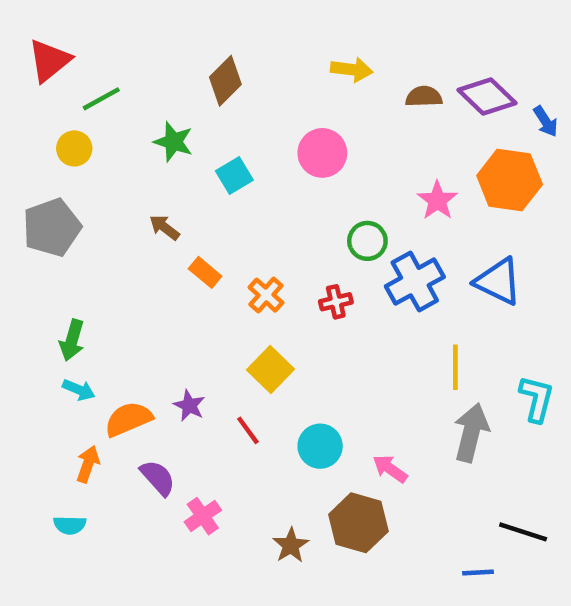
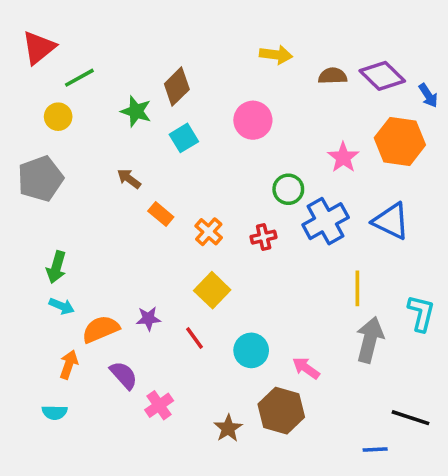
brown diamond: (225, 81) -> (177, 87), moved
purple star: (189, 406) -> (148, 319), turned -30

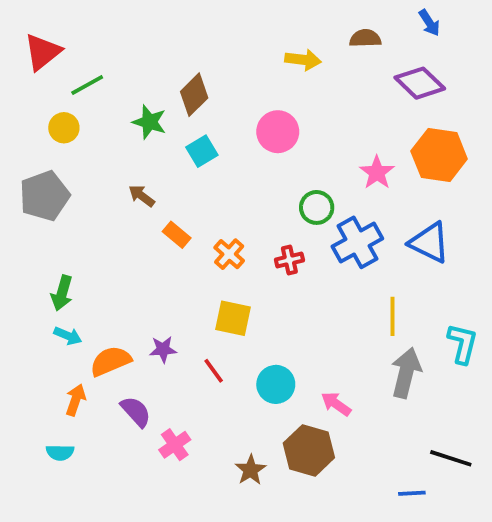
brown semicircle: (333, 76) -> (365, 38), moved
blue arrow: (428, 95) -> (429, 23), moved
yellow square: (212, 290) -> (233, 318), turned -32

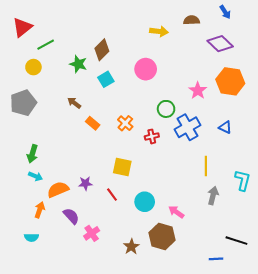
blue triangle: (429, 242) -> (225, 127), size x0.6
orange cross: (229, 254) -> (125, 123), moved
gray arrow: (406, 373) -> (213, 196), size x0.7

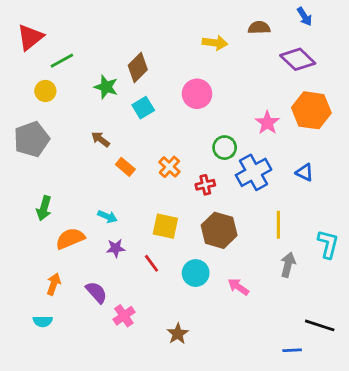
cyan arrow: (35, 176) -> (107, 216), moved
orange semicircle: (58, 190) -> (70, 239), moved
brown hexagon: (162, 236) -> (219, 230), moved

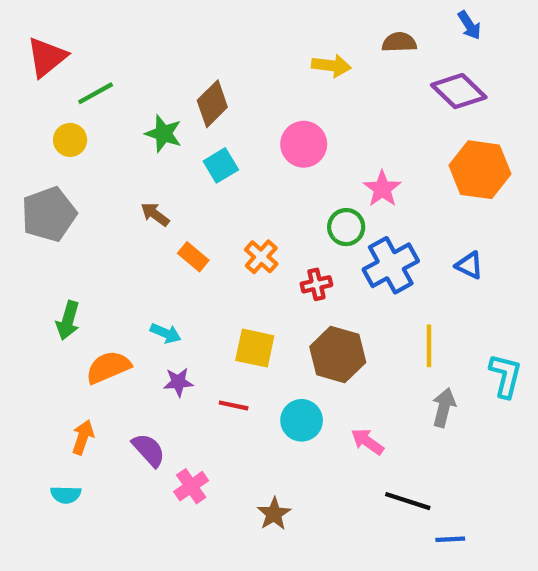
pink star: (267, 123) -> (382, 189), moved
red line: (152, 263) -> (234, 405), turned -42
black line: (320, 325) -> (408, 501), moved

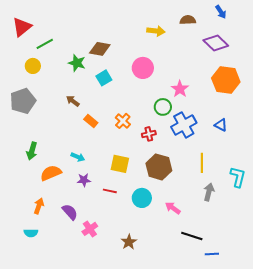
brown diamond: (212, 104) -> (100, 49), turned 55

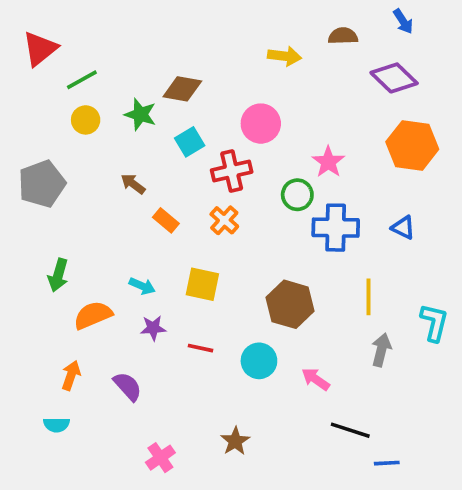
yellow circle: (33, 66) -> (86, 120), moved
blue cross: (184, 125) -> (336, 228), turned 30
red cross: (149, 134) -> (232, 171), moved, size x1.5
yellow square: (120, 164) -> (202, 284), moved
pink cross: (90, 229) -> (160, 458), moved

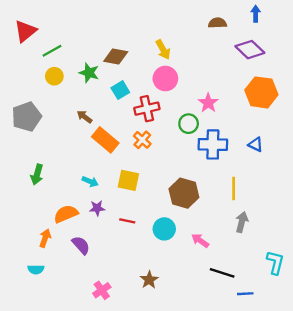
blue arrow: (403, 21) -> (256, 14), turned -147
yellow arrow: (285, 56) -> (163, 50), moved, turned 54
orange rectangle: (166, 220) -> (105, 140), size x1.6
orange semicircle: (93, 315) -> (66, 214), moved
cyan L-shape: (434, 323) -> (275, 262), moved

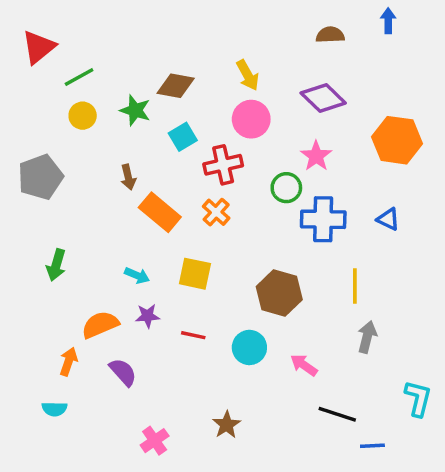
purple diamond: (250, 50) -> (323, 98), moved
brown arrow: (84, 117) -> (128, 177), turned -140

